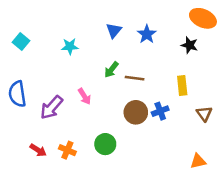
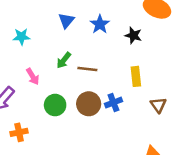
black star: (190, 45) -> (133, 35), moved
pink arrow: (85, 96) -> (33, 76), moved
green circle: (105, 144) -> (55, 105), moved
orange cross: (67, 150) -> (19, 132), moved, turned -35

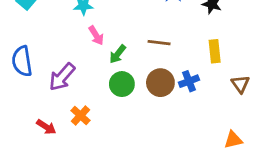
green arrow: (64, 60) -> (118, 54), moved
pink arrow: (33, 76) -> (96, 36), moved
orange cross: (19, 132) -> (80, 115), turned -35

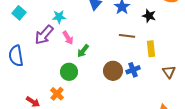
brown line: (159, 43) -> (127, 36), moved
purple arrow: (62, 77) -> (44, 35), moved
green circle: (122, 84) -> (69, 72), moved

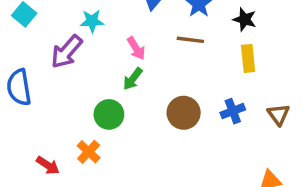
brown line: (127, 36) -> (190, 40), moved
pink arrow: (68, 38) -> (136, 48), moved
yellow rectangle: (151, 49) -> (248, 58), moved
blue cross: (133, 70) -> (233, 111), moved

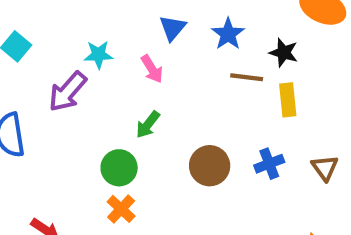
brown line: (190, 40) -> (247, 77), moved
pink arrow: (136, 48) -> (152, 69), moved
orange cross: (89, 152) -> (121, 209), moved

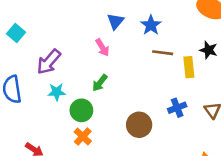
black star: (284, 53) -> (209, 50), moved
cyan star: (98, 55) -> (57, 92), moved
brown circle: (210, 166) -> (139, 125), moved

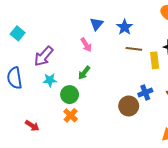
brown circle: (139, 125) -> (129, 106), moved

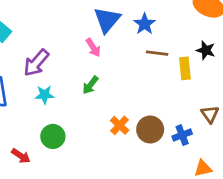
blue triangle: (97, 24) -> (107, 20), size x1.5
blue cross: (145, 92) -> (182, 135), moved
green circle: (70, 95) -> (53, 136), moved
orange cross: (71, 115) -> (120, 125), moved

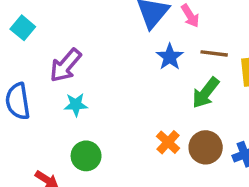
blue star: (145, 24) -> (170, 57), moved
pink arrow: (93, 48) -> (190, 16), moved
green arrow: (90, 85) -> (206, 93), moved, size x1.4

